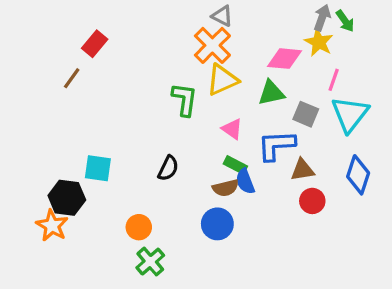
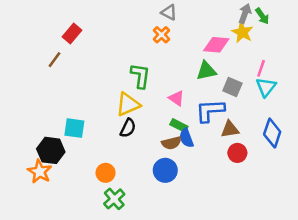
orange cross: (212, 45) -> (162, 35), size x0.6
yellow triangle: (222, 80) -> (128, 104), moved
pink line: (334, 80) -> (261, 68), moved
cyan triangle: (350, 114) -> (266, 87), size x0.7

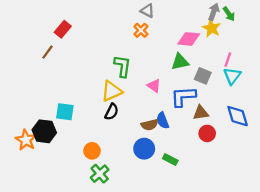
green rectangle: (179, 126) -> (170, 160), moved
blue diamond: (272, 133) -> (238, 116), turned -35
orange star: (40, 172) -> (26, 140), moved

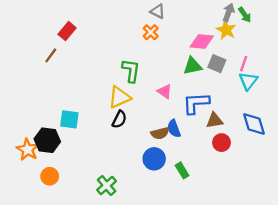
gray square: (203, 76) -> (217, 64), moved
orange circle: (92, 151) -> (50, 176), moved
green rectangle: (170, 160) -> (182, 170), turned 32

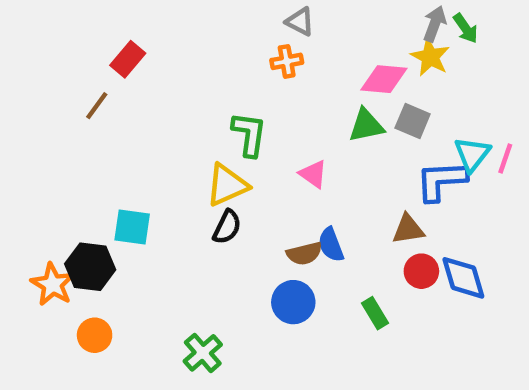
orange cross: (151, 32) -> (287, 61), turned 35
pink line: (244, 64) -> (505, 159), moved
blue L-shape: (196, 103) -> (441, 181), moved
blue diamond: (254, 124) -> (463, 278), moved
green rectangle: (182, 170) -> (375, 313), moved

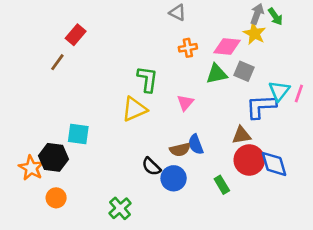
orange cross: (287, 61) -> (188, 48), moved
pink triangle: (313, 174) -> (185, 103), turned 36
black semicircle: (227, 227) -> (151, 167), moved, turned 108
red circle: (421, 271) -> (249, 160), size x1.5

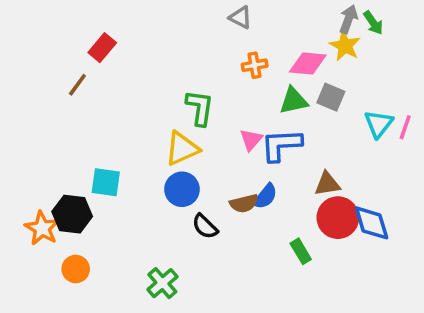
blue L-shape: (261, 107) -> (281, 145), moved
blue semicircle: (196, 144) -> (265, 196), turned -120
blue circle: (174, 178) -> (182, 189), moved

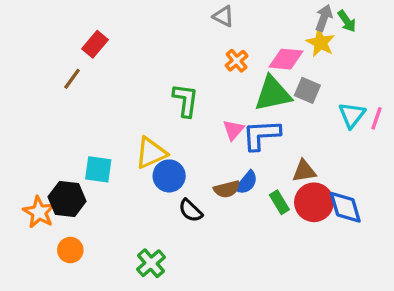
orange cross: (255, 65) -> (237, 61), turned -30
green triangle: (294, 101) -> (273, 94), size x1.4
yellow triangle: (182, 149) -> (151, 153), moved
green rectangle: (301, 251) -> (279, 202), moved

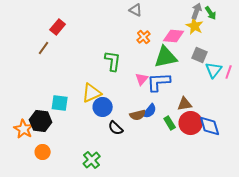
gray square: (307, 90) -> (200, 55), moved

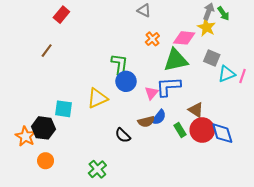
red rectangle: (58, 27) -> (61, 15), moved
cyan triangle: (214, 70) -> (227, 74), turned 30
pink triangle: (142, 79) -> (151, 93), moved
brown triangle: (185, 104) -> (196, 110), turned 42
blue circle: (103, 107) -> (126, 81), moved

